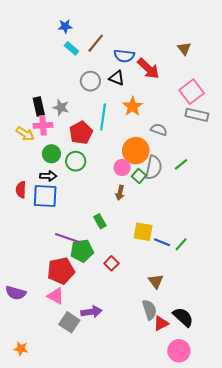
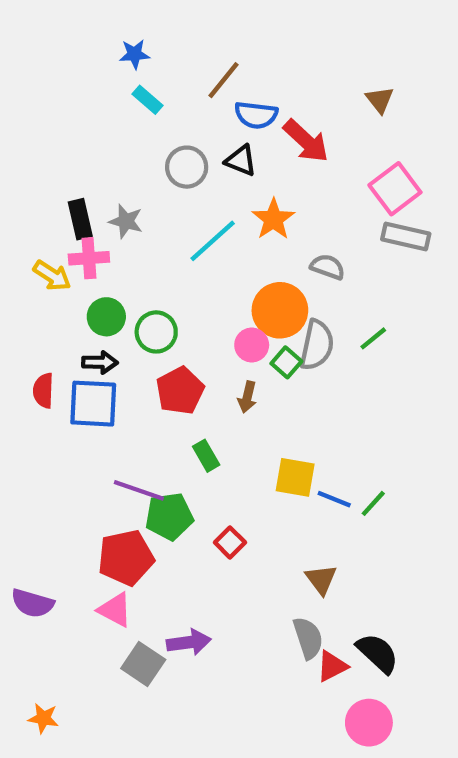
brown line: (96, 43) -> (223, 80), moved
cyan line: (103, 117) -> (213, 241), turned 40
red pentagon: (81, 133) -> (180, 391), moved

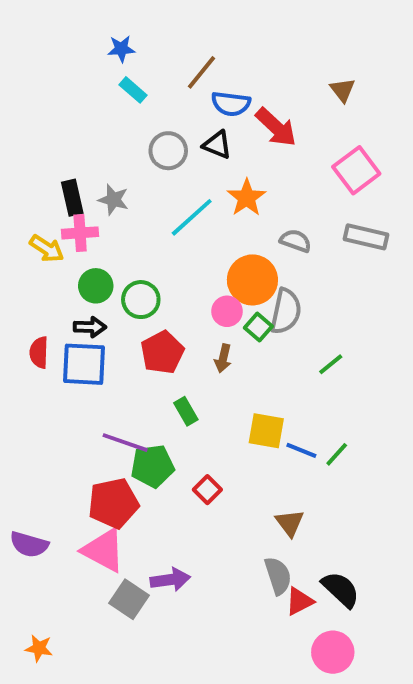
gray rectangle: (406, 236) -> (366, 237), moved
green line: (373, 338) -> (331, 364), moved
pink triangle: (115, 610) -> (104, 550), size x1.4

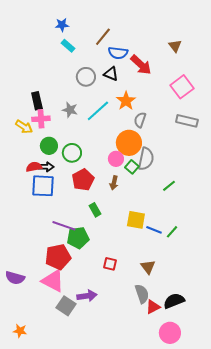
gray star: (113, 200) -> (70, 110), moved
gray semicircle: (296, 241) -> (140, 120), moved, turned -91
red semicircle: (39, 352) -> (34, 167), moved, turned 77
red square: (207, 490) -> (110, 264), moved, turned -32
black semicircle: (341, 589) -> (174, 301), turned -65

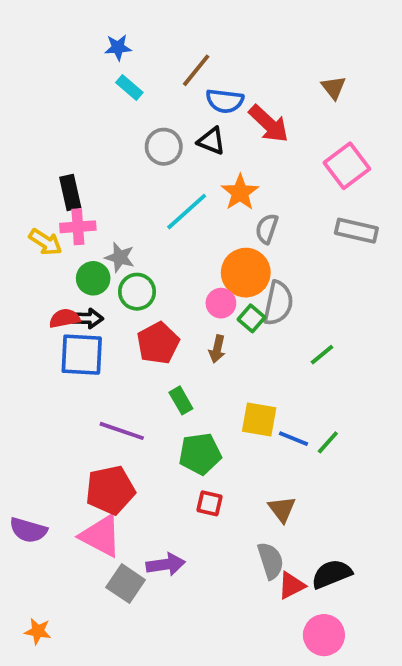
gray star: (70, 110) -> (120, 257), moved
green pentagon: (78, 238) -> (200, 454), moved

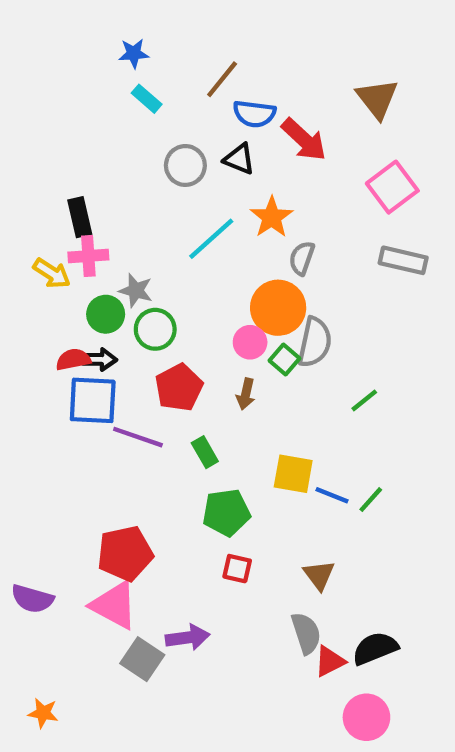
brown triangle: (334, 88) -> (377, 99), size x1.5
purple line: (122, 431) -> (138, 437), moved

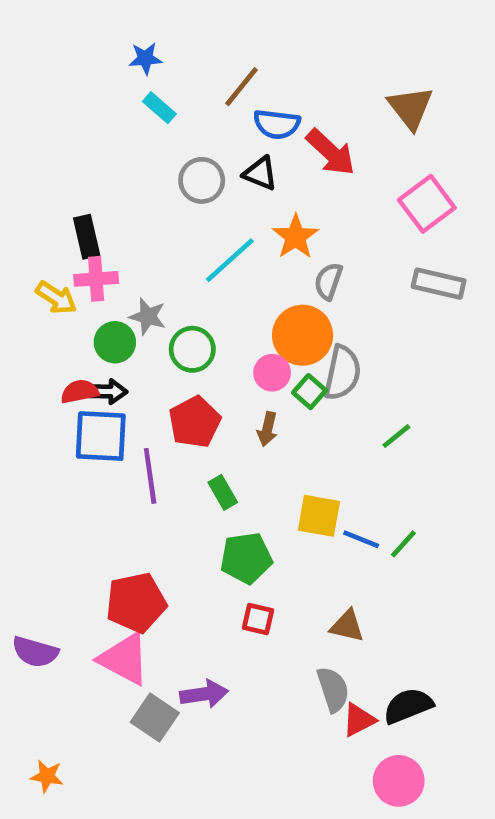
green circle: (155, 329) -> (192, 349), moved
purple line: (138, 437) -> (150, 476), turned 63
brown triangle: (319, 575) -> (347, 626), turned -40

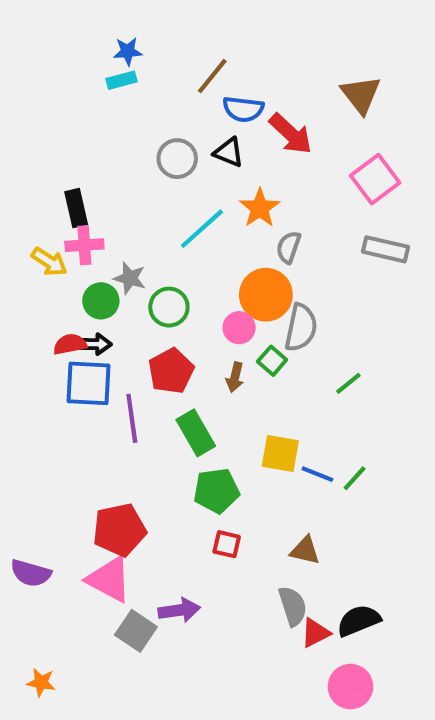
cyan rectangle: (159, 108) -> (122, 80), moved, turned -56
green square: (310, 392) -> (272, 361), moved
green rectangle: (223, 492) -> (196, 433), size x1.5

